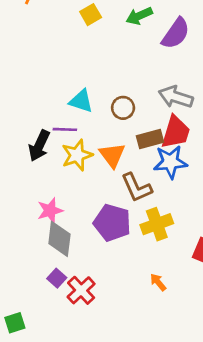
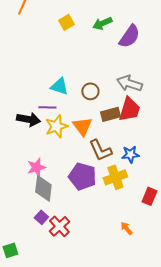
black arrow: (39, 146) -> (28, 119), turned -105
blue star: (170, 162) -> (130, 154), moved, size x0.7
orange arrow: (158, 282) -> (126, 228), moved

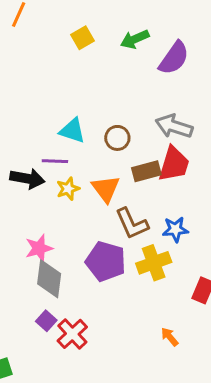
yellow star: (56, 126) -> (68, 189), size x0.7

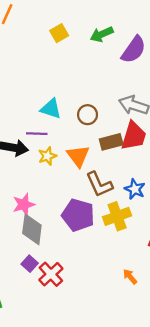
blue star: (175, 229) -> (135, 189), turned 30

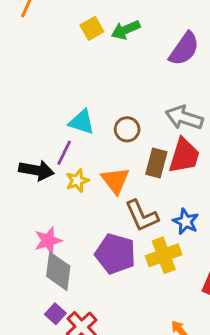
green arrow: (102, 34) -> (126, 30), moved
purple line: (37, 134) -> (64, 153), turned -66
brown rectangle: (111, 142) -> (156, 163), turned -60

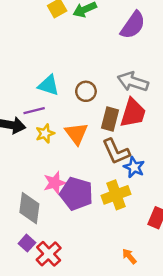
purple line: (64, 153) -> (34, 111), turned 50
brown L-shape: (142, 216) -> (116, 152), moved
pink star: (48, 241) -> (55, 183), moved

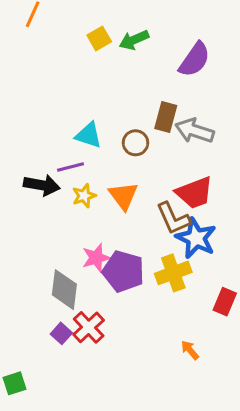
red trapezoid: (133, 113) -> (194, 193), moved, turned 52
brown rectangle: (110, 119) -> (166, 117), moved
blue star: (134, 167) -> (196, 238), size x1.5
red cross: (49, 254) -> (89, 327), moved

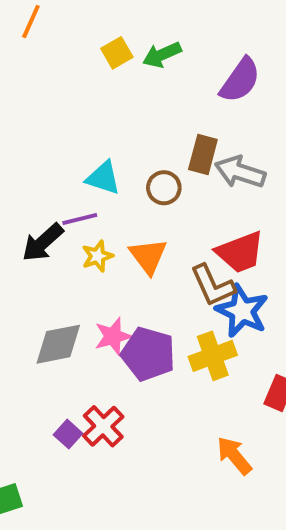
black arrow: (42, 185) -> (43, 242), turned 128
gray diamond: (64, 290) -> (58, 344), moved, turned 72
orange arrow: (190, 350) -> (234, 456), size x1.5

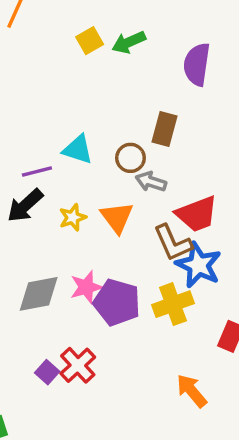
purple semicircle: (240, 80) -> (197, 64), turned 153
gray arrow: (240, 172) -> (151, 182), moved, size x0.7
purple line: (80, 219) -> (37, 171), moved

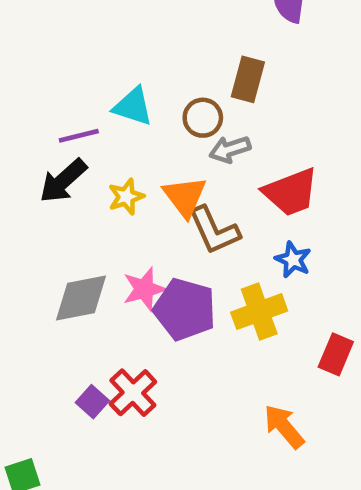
gray arrow: (151, 182) -> (230, 149), turned -36
brown L-shape: (173, 243) -> (214, 230), moved
blue star: (198, 265) -> (293, 260), size x0.6

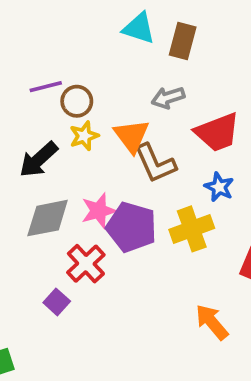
cyan triangle: (133, 106) -> (139, 28), moved
brown circle: (203, 118) -> (77, 101), moved
black arrow: (63, 181) -> (38, 160), moved
red cross: (133, 393) -> (86, 264), moved

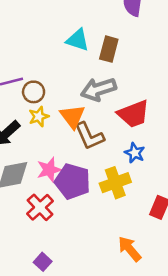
gray arrow: (168, 98) -> (98, 89), size x1.5
purple square: (57, 302) -> (43, 262), moved

